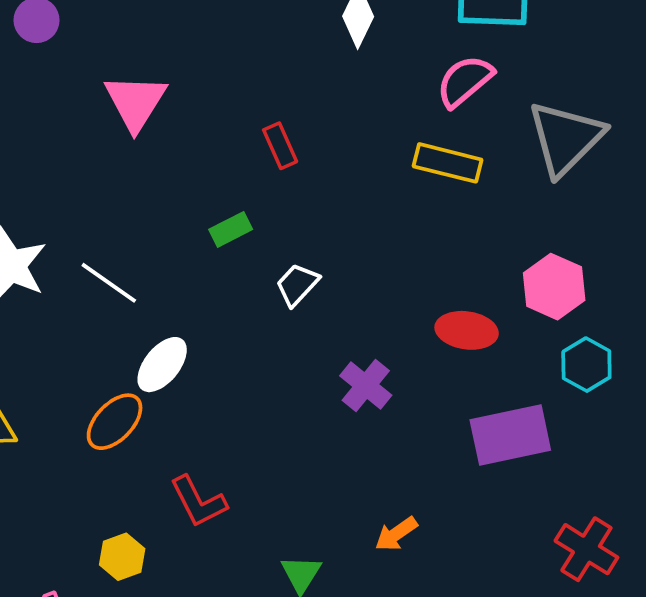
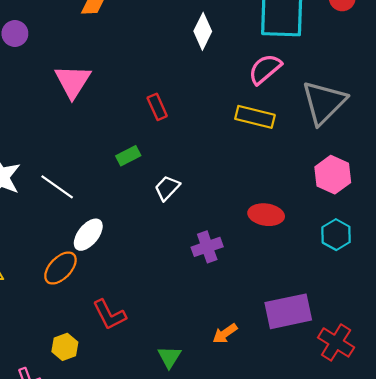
pink hexagon: (554, 287) -> (333, 175), moved
purple cross: (366, 386) -> (207, 247), turned 32
purple rectangle: (510, 435) -> (288, 311), moved

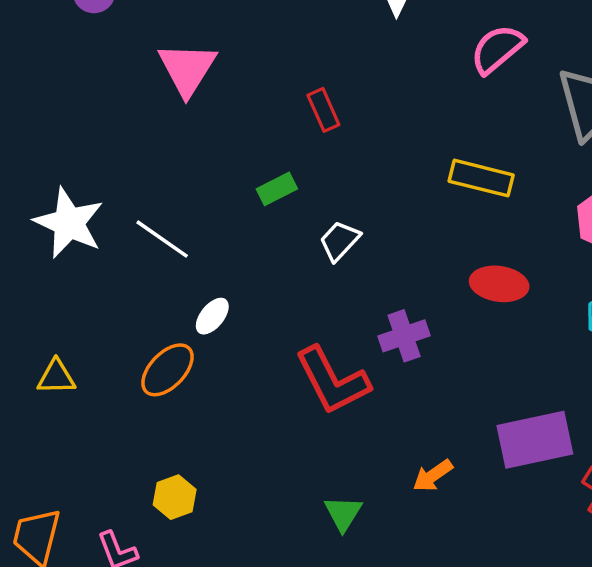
yellow rectangle: (255, 117) -> (481, 178), moved
white ellipse: (88, 235) -> (212, 316), size x0.7
red L-shape: (109, 315) -> (332, 381), moved, size x1.4

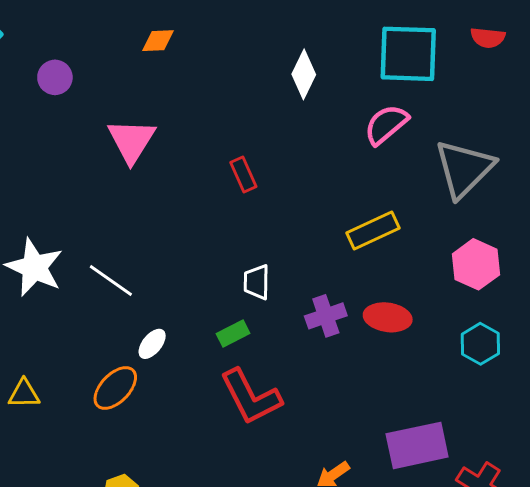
yellow rectangle: (481, 178) -> (373, 230), turned -39
green rectangle: (277, 189) -> (233, 334), moved
white trapezoid: (340, 241) -> (257, 282), turned -42
purple cross: (404, 336) -> (326, 316), moved

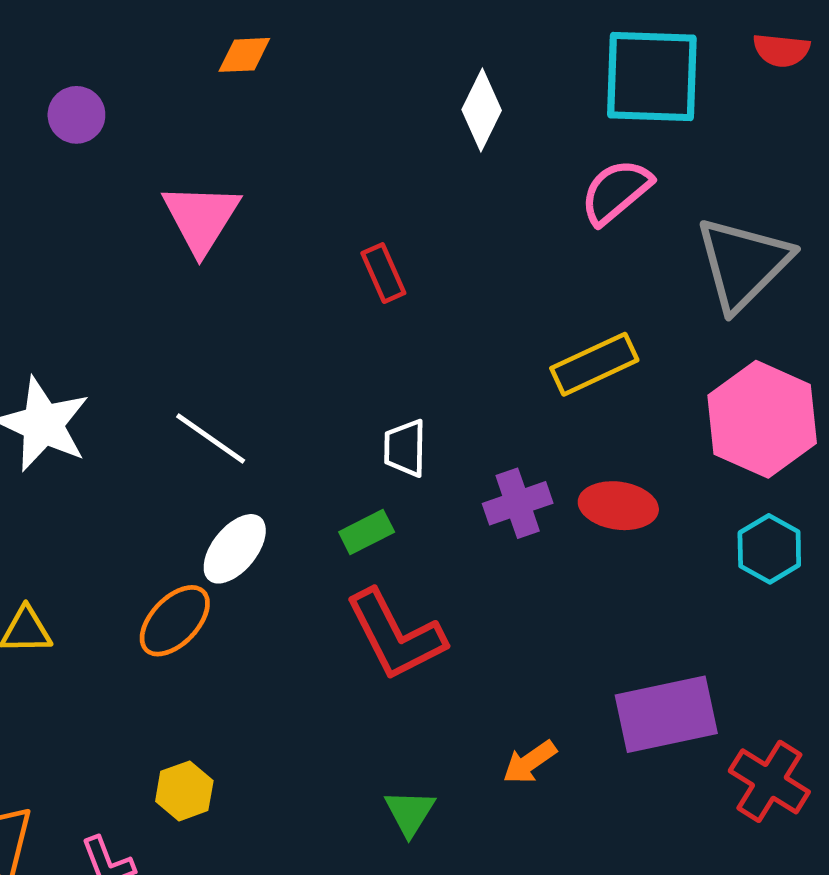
pink hexagon: (476, 264) -> (762, 419), size x1.4
white line: (111, 281) -> (211, 439), moved
white ellipse: (152, 344) -> (235, 549), size x1.4

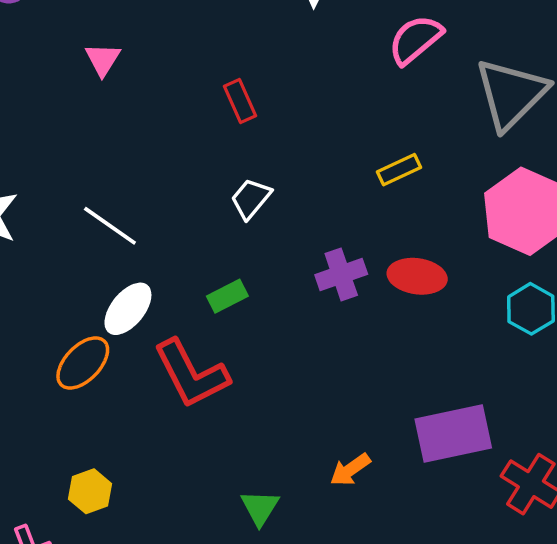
pink triangle: (201, 218) -> (103, 59), size x0.6
yellow rectangle: (594, 364) -> (399, 170), size x0.7
white trapezoid: (405, 448) -> (251, 199), moved, turned 39
red L-shape: (395, 635) -> (191, 374), moved

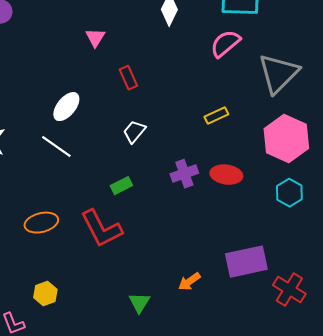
pink triangle: (103, 59) -> (95, 38), moved
white ellipse: (128, 309) -> (66, 107), moved
orange ellipse: (83, 363) -> (41, 223), turned 32

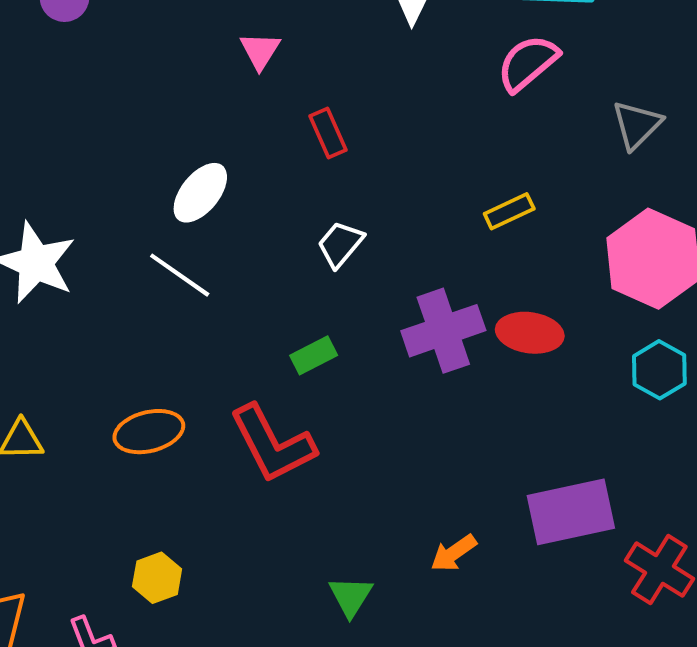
gray triangle: (278, 74) -> (637, 125), size x0.6
purple cross: (184, 174) -> (443, 331), size x1.4

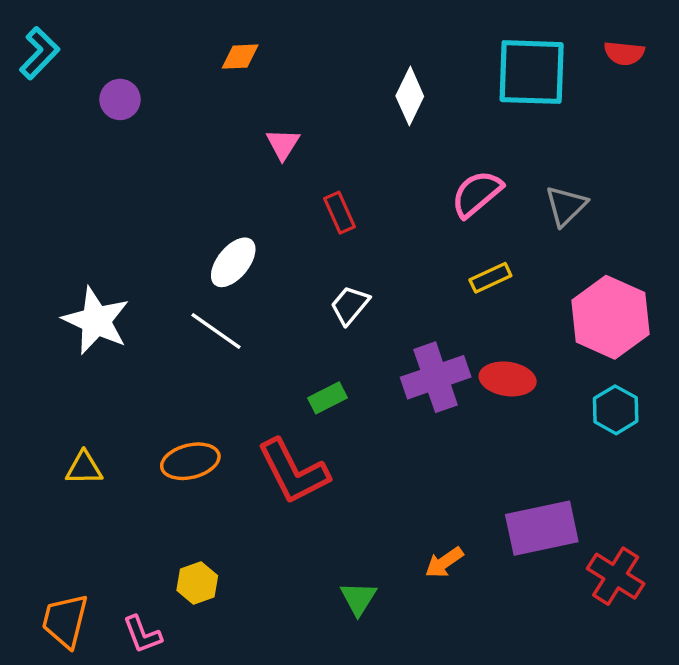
pink semicircle: (528, 63) -> (477, 194), moved
gray triangle: (637, 125) -> (566, 206), moved

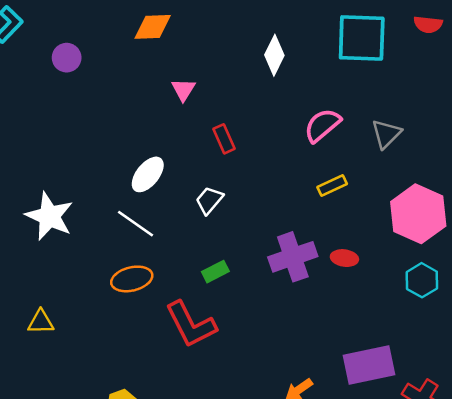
orange diamond: (240, 57) -> (153, 27), size x1.4
white trapezoid: (350, 305) -> (209, 200), moved
red ellipse: (508, 379) -> (344, 258), size x0.7
orange ellipse: (190, 461) -> (132, 279), moved

